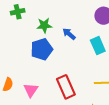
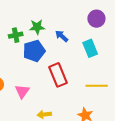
green cross: (18, 12) -> (16, 35), moved
red rectangle: (66, 87) -> (58, 75), moved

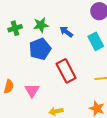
green cross: (16, 35) -> (15, 28), moved

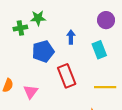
green star: (41, 25) -> (38, 18), moved
blue arrow: (66, 32) -> (71, 37), turned 48

